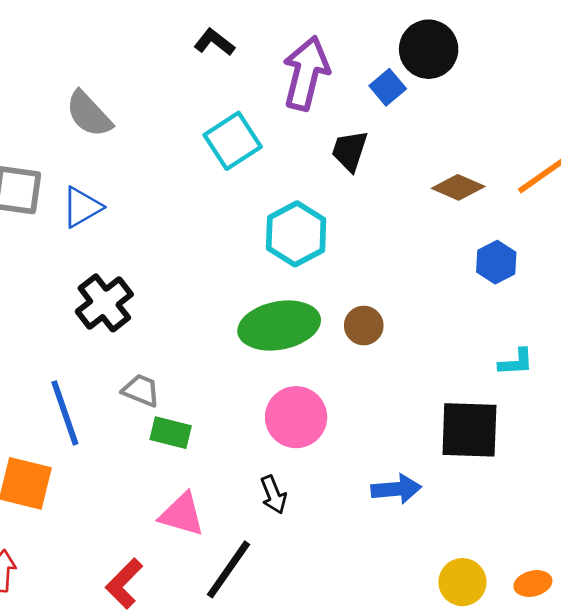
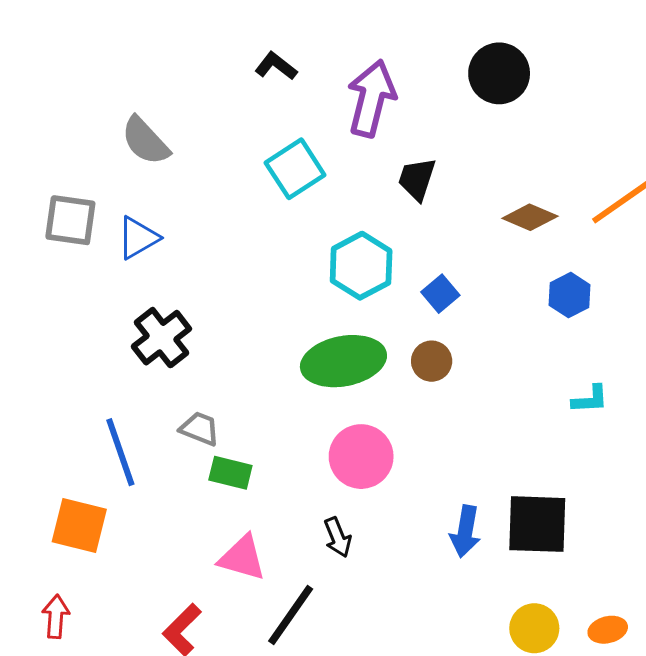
blue square: (388, 87) -> (440, 294), moved
black square: (469, 430) -> (537, 524), moved
blue arrow: (396, 489) -> (465, 531), turned 105

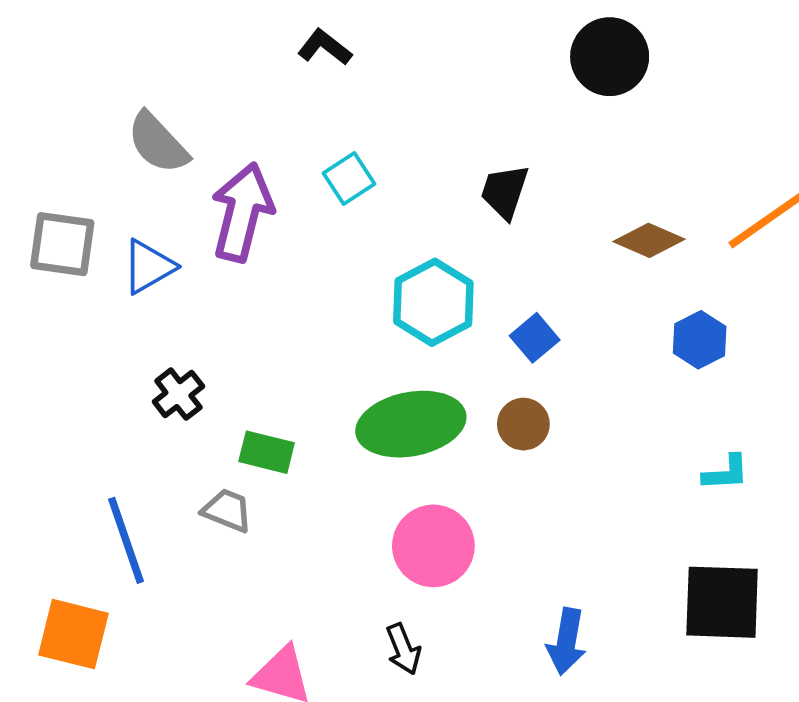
purple arrow: (371, 98) -> (242, 212), moved
cyan square: (295, 169) -> (349, 178), size x0.7
black cross: (161, 338) -> (178, 394), size x0.7
green rectangle: (230, 473) -> (267, 452), moved
black square: (537, 524) -> (722, 602), moved

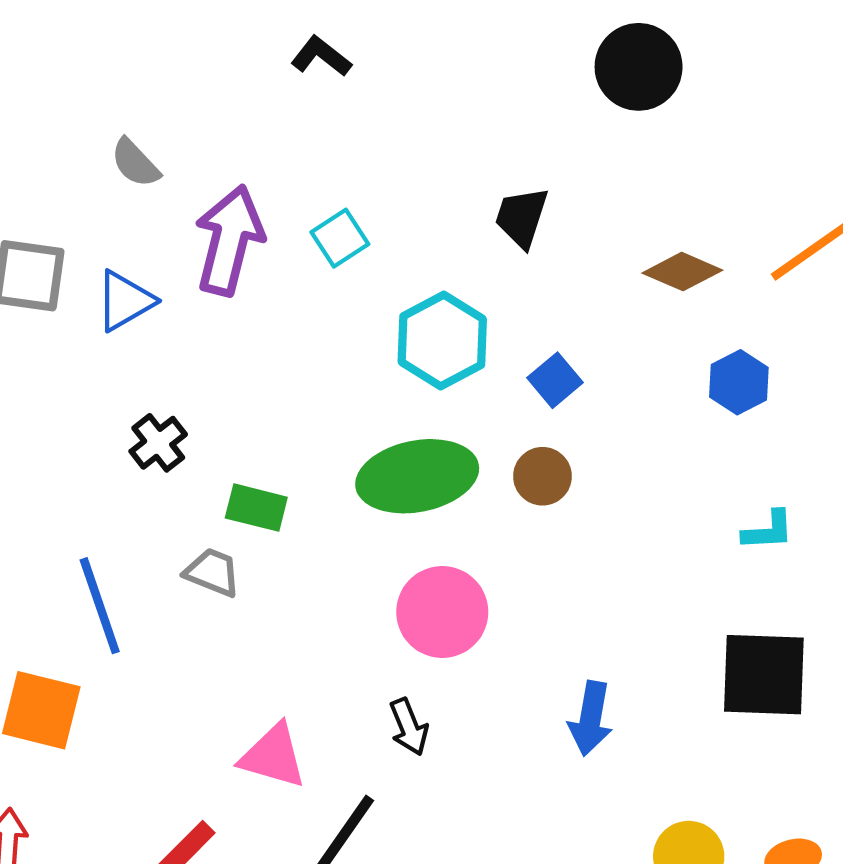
gray semicircle: (158, 143) -> (135, 163), size x0.7
cyan square: (349, 178) -> (340, 238), moved

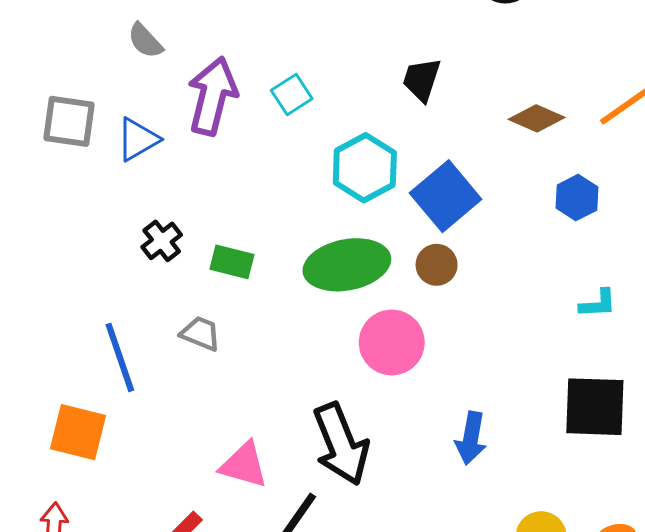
blue square: (555, 380) -> (446, 196), size x1.8
green rectangle: (256, 508) -> (232, 262), moved
pink circle: (442, 612) -> (392, 342), moved
black arrow: (409, 727) -> (341, 444), size x2.0

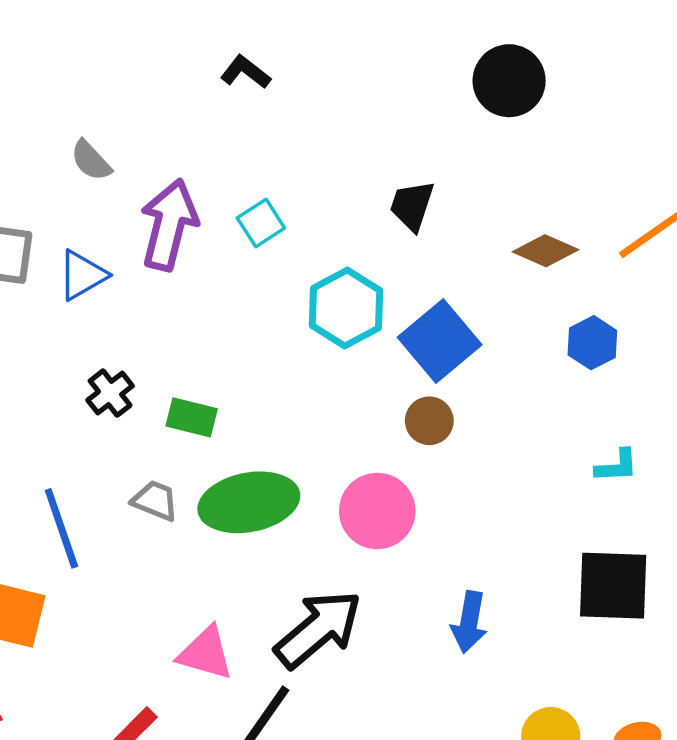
green ellipse: (347, 265) -> (249, 502), moved
black arrow: (341, 444) -> (318, 629), turned -108

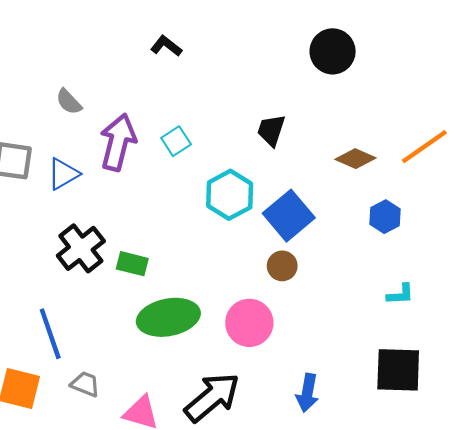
black cross: (110, 393) -> (81, 248), size x1.6
gray trapezoid: (155, 501) -> (85, 384), moved

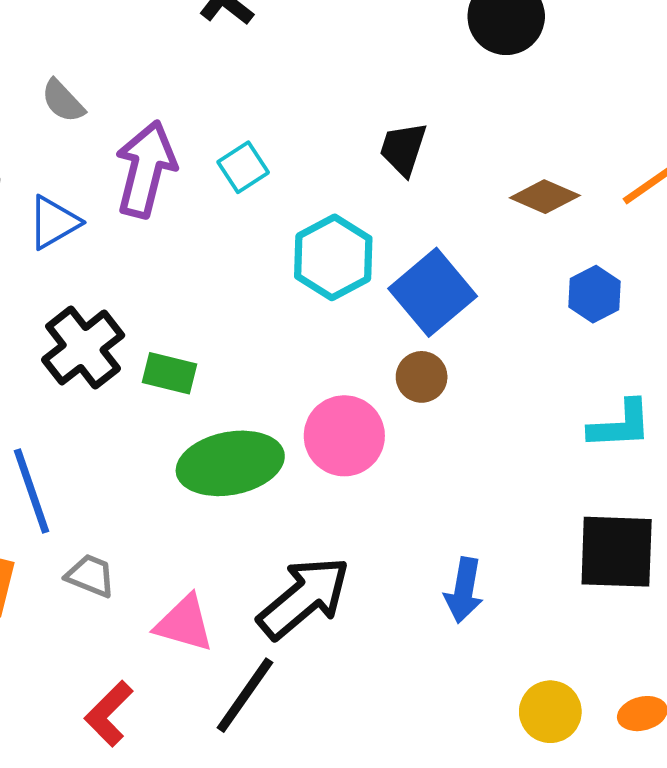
cyan L-shape: (400, 294) -> (620, 425), size x1.4
pink circle: (249, 323) -> (344, 436), moved

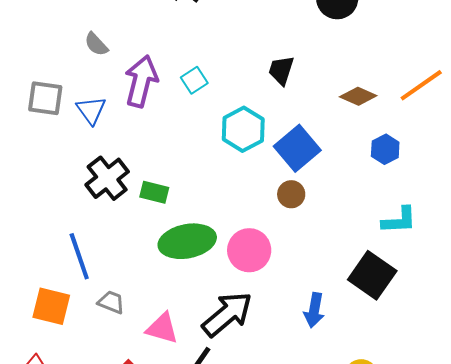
blue triangle: (54, 222) -> (91, 110), turned -36
pink circle: (344, 436) -> (249, 250), moved
black square: (617, 552) -> (372, 275), moved, turned 33

